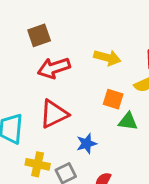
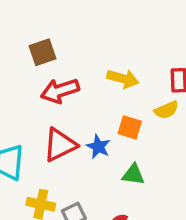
green triangle: (128, 121) -> (133, 175), moved
blue star: (86, 144) -> (98, 147), moved, turned -30

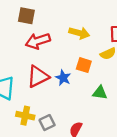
brown square: (43, 52) -> (26, 16), turned 30
green triangle: (133, 175) -> (100, 93), moved

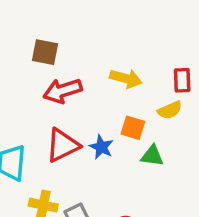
green triangle: (100, 93) -> (152, 156), moved

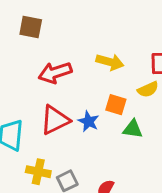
brown square: (45, 52) -> (31, 27), moved

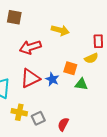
yellow arrow: (110, 62) -> (60, 30), moved

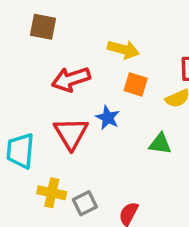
orange square: (70, 68) -> (136, 84), moved
red triangle: (30, 78) -> (71, 133), turned -35
blue star: (52, 79) -> (108, 118), moved

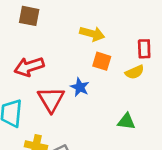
red arrow: (71, 79) -> (29, 67), moved
green triangle: (160, 144) -> (126, 121), moved

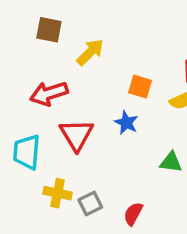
yellow arrow: (92, 34) -> (90, 52), moved, turned -60
blue star: (80, 87) -> (126, 123), moved

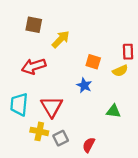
red triangle: (76, 135) -> (52, 107), moved

